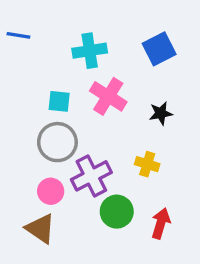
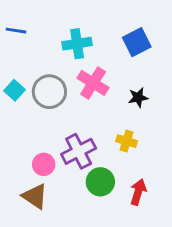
cyan square: (59, 101) -> (15, 90), moved, turned 36
gray circle: (57, 142) -> (49, 92), moved

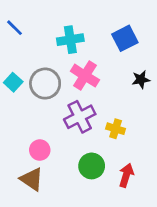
blue line: (16, 31) -> (14, 28), turned 36
black star: (138, 97) -> (141, 80), moved
purple cross: (79, 151) -> (80, 117), moved

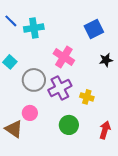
cyan cross: (70, 40) -> (34, 28), moved
gray circle: (45, 84) -> (34, 80), moved
red arrow: (126, 175) -> (105, 130), moved
brown triangle: (32, 179) -> (14, 129), moved

